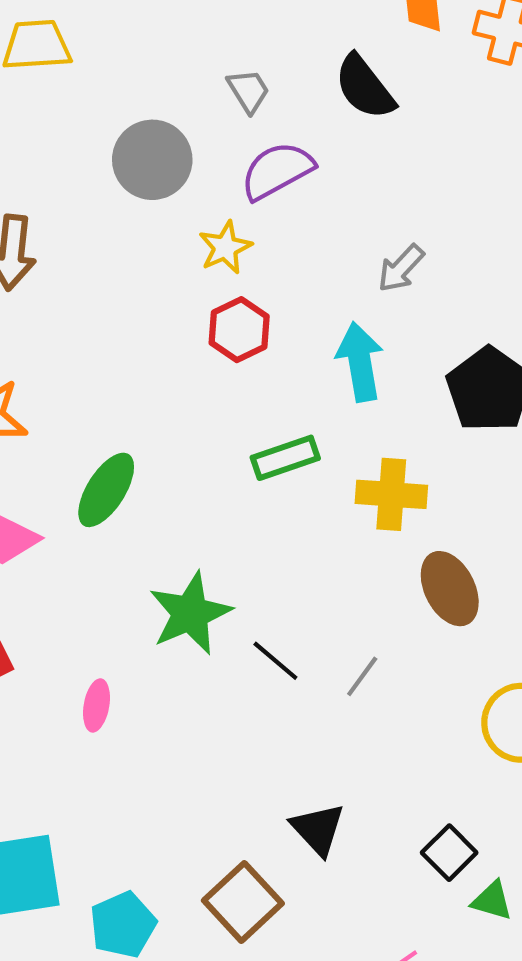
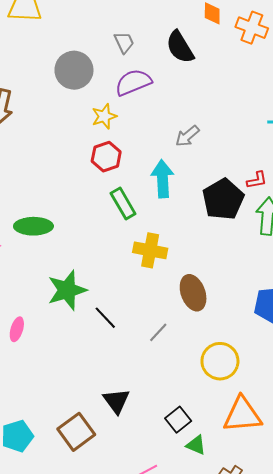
green rectangle: (285, 458) -> (123, 203), moved, turned 72
green ellipse: (106, 490) -> (33, 226), turned 51
yellow cross: (391, 494) -> (150, 250), moved
gray line: (362, 676) -> (158, 332), moved

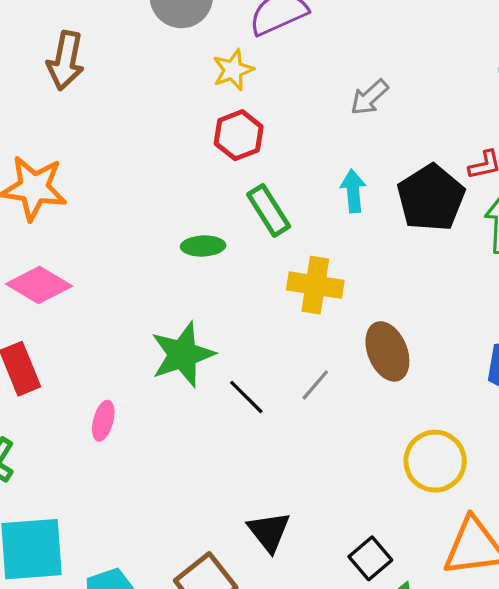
cyan arrow: (163, 179) -> (353, 191), moved, size x0.7
green ellipse: (33, 226) -> (203, 246), moved, size x0.7
gray line: (158, 332) -> (315, 385), moved

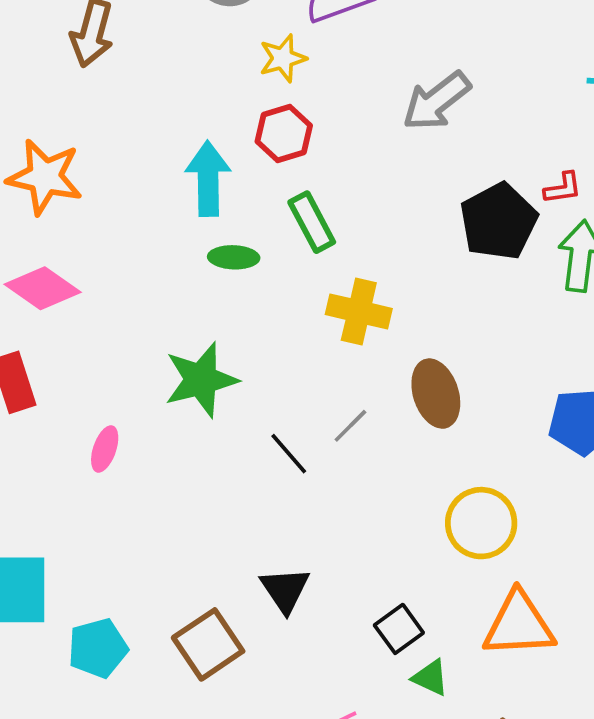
gray arrow: (369, 97) -> (436, 101), size x1.5
cyan arrow: (353, 191) -> (208, 179), moved, size x1.5
black line: (246, 397) -> (289, 454), moved

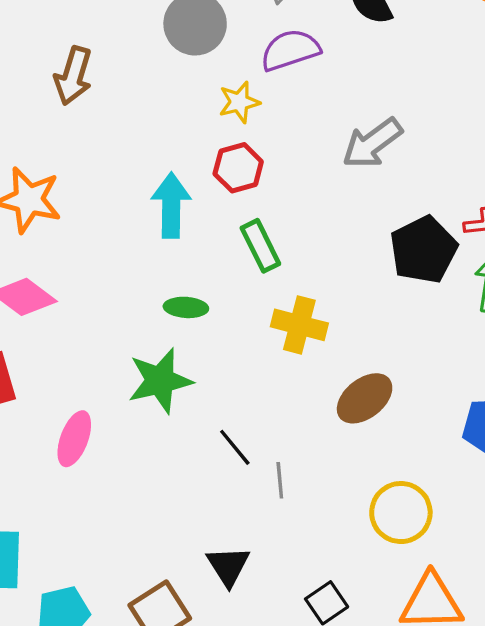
green ellipse: (234, 257) -> (186, 307), moved
brown ellipse: (436, 394) -> (365, 398), turned 68
gray line: (350, 426) -> (280, 480), moved, turned -52
pink ellipse: (105, 449) -> (74, 439), size x1.4

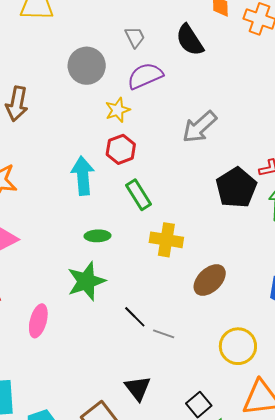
gray line: (280, 480) -> (164, 334), turned -60

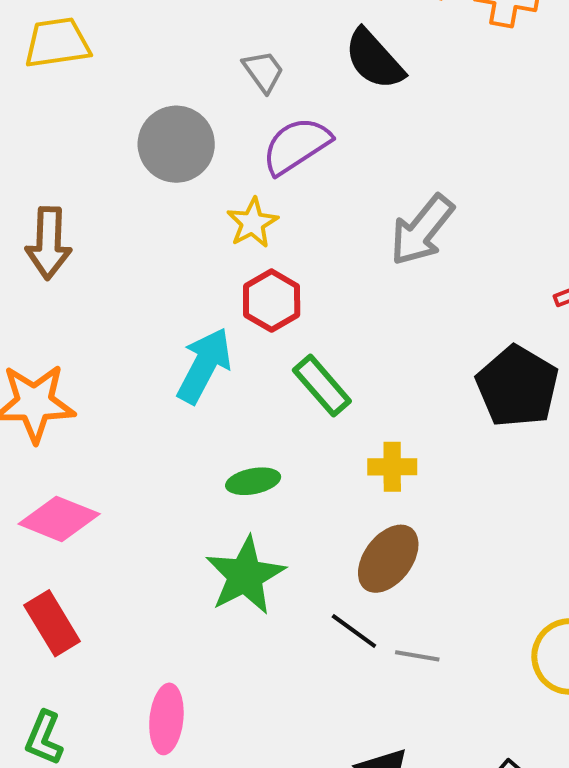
cyan arrow: (83, 176) -> (204, 366), turned 42
black pentagon: (236, 188) -> (517, 386), moved
yellow cross: (166, 240) -> (392, 467), size x0.7
brown ellipse: (210, 280) -> (388, 559), moved
pink ellipse: (38, 321) -> (166, 719), moved

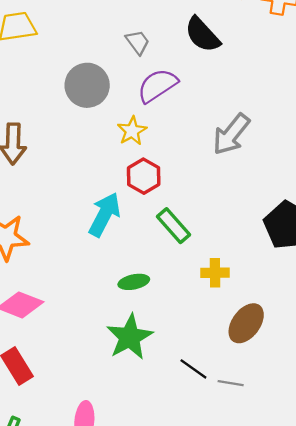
brown ellipse: (388, 559) -> (246, 323), moved

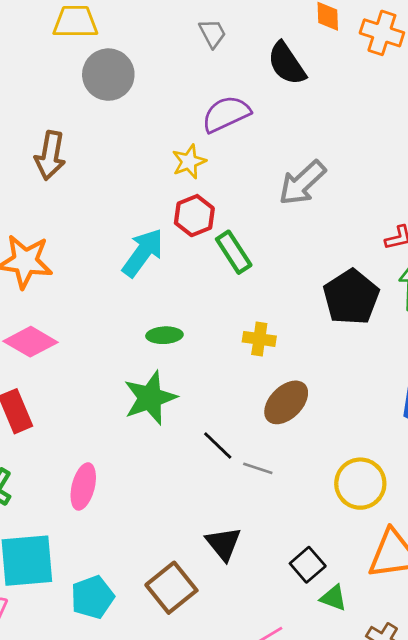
gray trapezoid: (138, 42) -> (212, 33), moved
gray circle: (87, 85) -> (108, 75), moved
green rectangle: (173, 226) -> (234, 252), moved

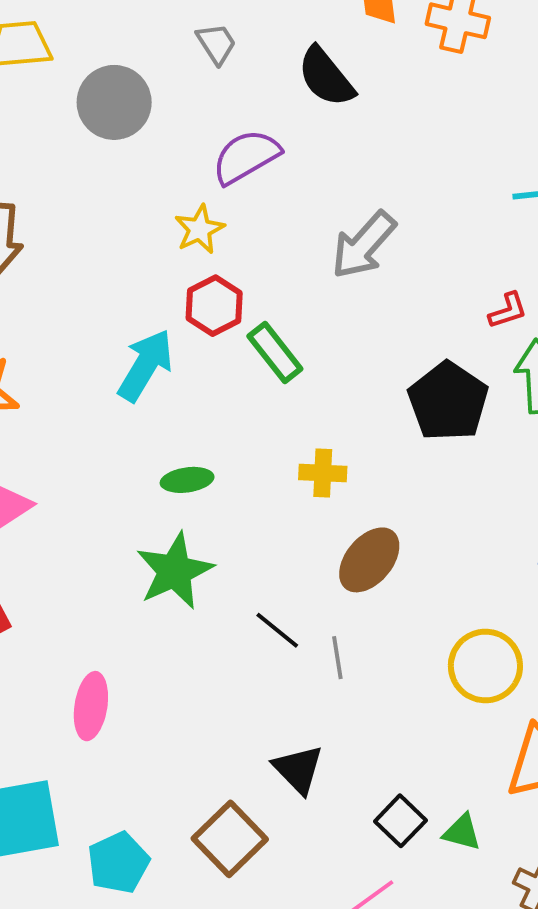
gray circle: (108, 75) -> (114, 102), moved
gray line: (258, 468) -> (337, 658), turned 68
black square: (308, 565) -> (400, 821), moved

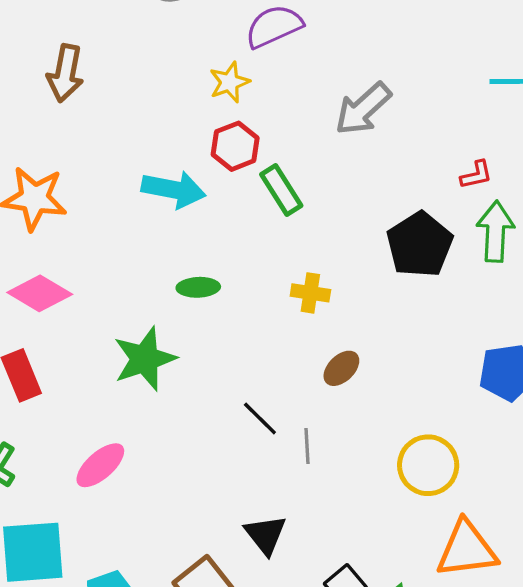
cyan arrow: (145, 365) -> (174, 189), turned 64
brown ellipse: (369, 560) -> (341, 368), size x0.7
green star: (175, 571) -> (145, 359), moved
pink ellipse: (91, 706) -> (100, 465), turned 34

